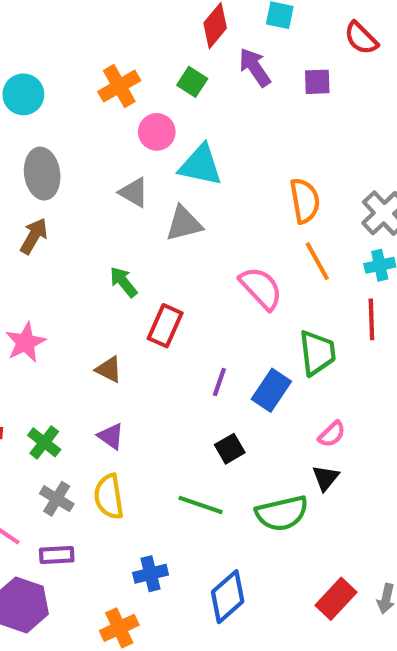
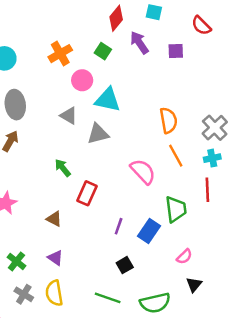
black triangle: (326, 478) -> (194, 285), moved

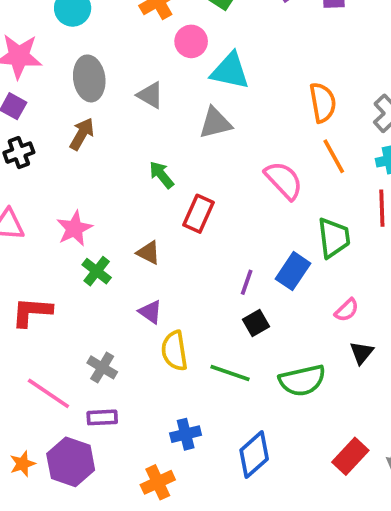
gray triangle: (69, 116) -> (150, 95), moved
purple line: (119, 226) -> (247, 282), moved
green cross: (16, 261) -> (97, 271), moved
yellow semicircle: (54, 293) -> (174, 351), moved

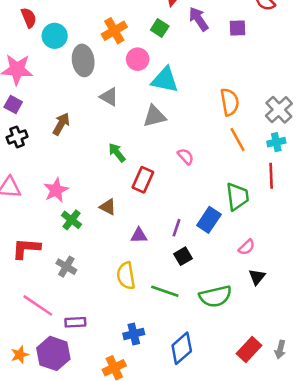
gray ellipse: (89, 78) -> (83, 60), moved
pink semicircle: (284, 180) -> (186, 156), moved, size x0.6
purple triangle: (150, 312) -> (139, 235), moved, turned -36
gray cross: (102, 367) -> (66, 267), moved

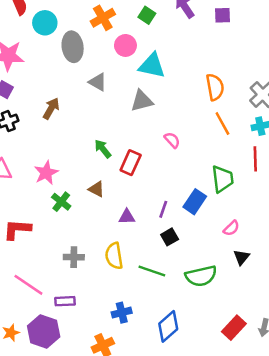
green arrow: (117, 152) -> (103, 149), moved
gray cross: (66, 267) -> (74, 257), moved, turned -30

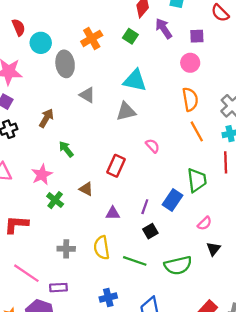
pink circle: (125, 45) -> (190, 63), moved
green arrow: (103, 149) -> (66, 149), moved

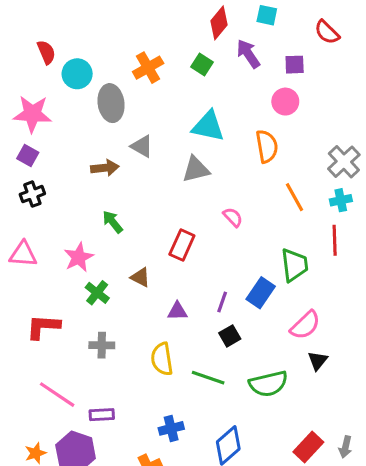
orange semicircle: (190, 99) -> (267, 146), moved
brown arrow: (46, 118) -> (105, 168), moved, turned 54
pink semicircle: (205, 223) -> (305, 325), size x1.5
gray cross: (66, 249) -> (102, 345), moved

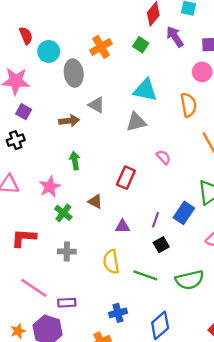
purple square: (28, 156) -> (24, 112), moved
green arrow: (113, 222) -> (75, 161), turned 30

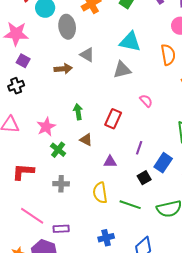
green arrow: (75, 161) -> (78, 112), moved
blue rectangle: (184, 213) -> (163, 163), moved
purple line: (155, 220) -> (139, 148), moved

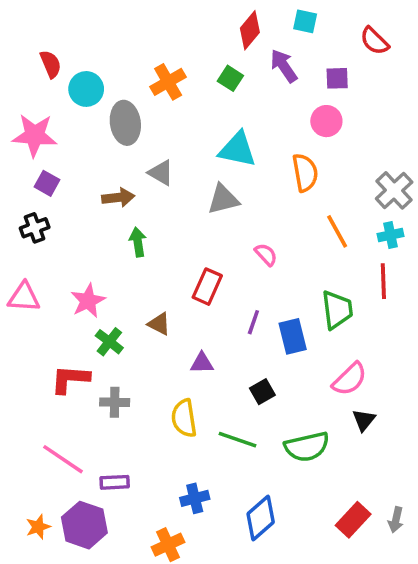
green arrow: (78, 112) -> (138, 242), moved
purple line: (139, 148) -> (253, 322), moved
blue rectangle: (163, 163) -> (293, 336), moved, turned -48
red L-shape: (23, 172) -> (70, 379), moved

